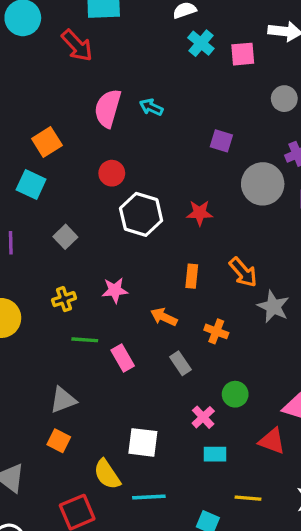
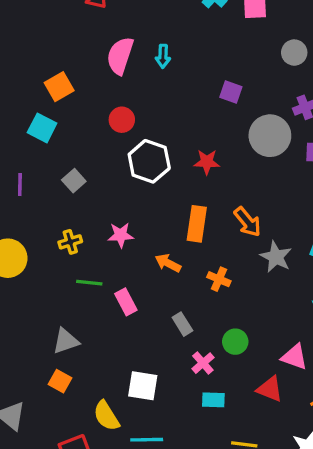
cyan arrow: (151, 107) -> (163, 56), turned -115
orange rectangle: (192, 276) -> (197, 224), size x1.5
gray rectangle: (180, 363) -> (182, 324), moved

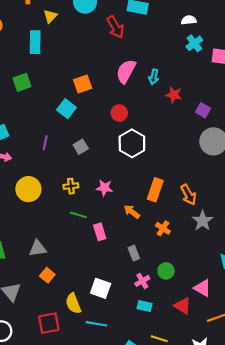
purple square: (231, 92) -> (203, 110), moved
red star: (207, 162) -> (174, 95), moved
gray triangle: (66, 341) -> (38, 248), moved

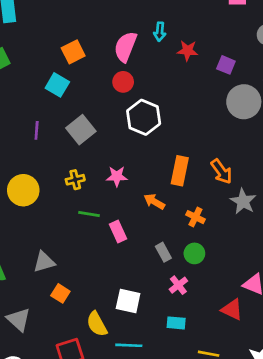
pink semicircle: (126, 71) -> (125, 47), moved
gray square: (81, 147) -> (81, 130), size x1.5
green circle: (166, 271) -> (194, 253), moved
cyan rectangle: (145, 306) -> (176, 323), moved

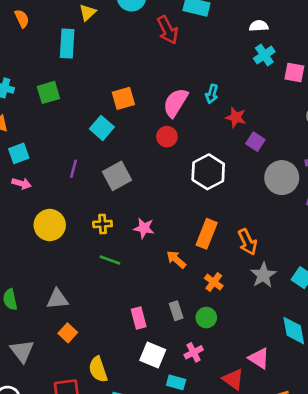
purple square: (226, 65) -> (255, 142), moved
white hexagon: (144, 117) -> (208, 172), moved
pink rectangle: (118, 231) -> (139, 318), moved
pink cross: (178, 285) -> (194, 352), moved
white square: (128, 301) -> (153, 355), moved

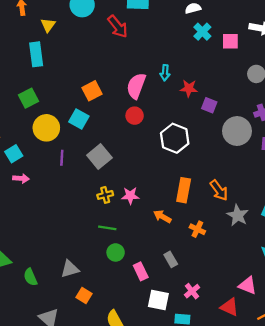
yellow cross: (103, 224) -> (105, 195), moved
yellow circle: (50, 225) -> (46, 128), moved
green circle: (206, 318) -> (116, 252), moved

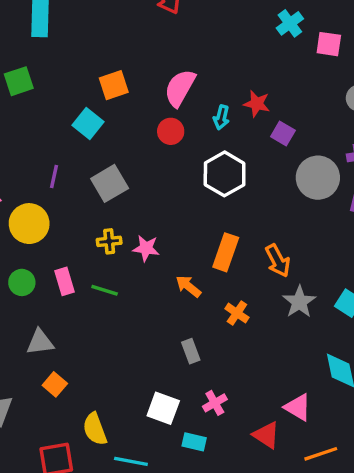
cyan arrow: (165, 73) -> (221, 117), moved
yellow circle: (46, 128) -> (29, 224), moved
green circle: (116, 252) -> (22, 282), moved
pink rectangle: (141, 271) -> (65, 281), moved

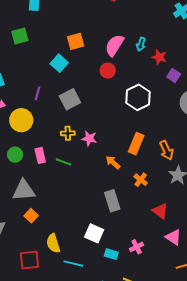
cyan arrow: (221, 117) -> (141, 44), moved
gray triangle: (40, 342) -> (24, 190), size x1.4
gray rectangle: (191, 351) -> (112, 201), size x1.5
pink cross: (215, 403) -> (137, 247), moved
red triangle: (266, 435) -> (160, 211), moved

